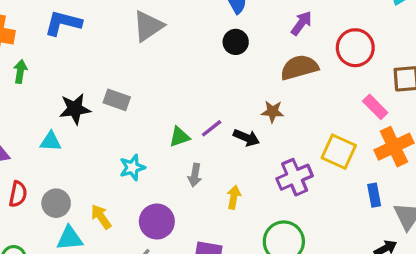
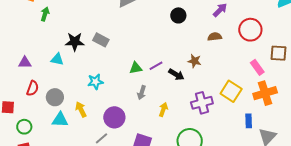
brown semicircle: (299, 67) -> (215, 37), size x0.6
cyan star: (132, 167) -> (95, 82), moved

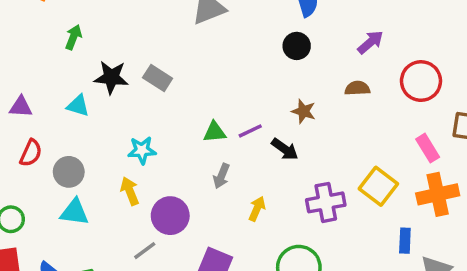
green arrow: (45, 14) -> (73, 37), moved
brown star: (195, 61) -> (304, 111), moved
yellow arrow: (81, 109) -> (130, 191), moved

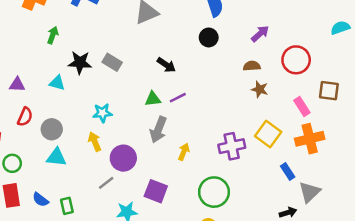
brown star: (304, 111) -> (260, 89), moved
black arrow: (285, 149) -> (166, 65), moved
gray arrow: (221, 176) -> (158, 130), size x1.5
blue rectangle: (405, 241) -> (288, 172), turned -35

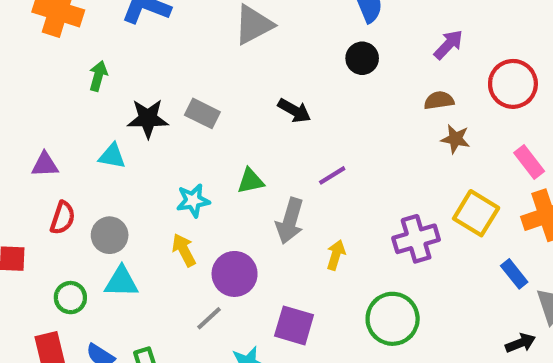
purple line: (178, 98) -> (332, 175), moved
green triangle: (153, 99) -> (251, 181), moved
green circle: (12, 163) -> (70, 298), moved

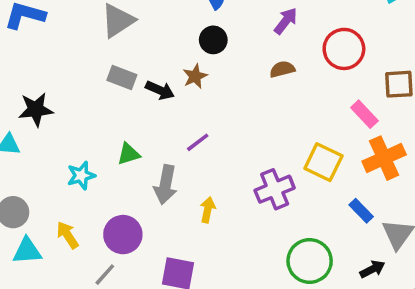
gray rectangle: (202, 113) -> (122, 77), moved
brown star: (455, 139) -> (195, 76), moved, turned -30
yellow arrow: (184, 250) -> (68, 235), moved
green circle: (393, 319) -> (310, 261), moved

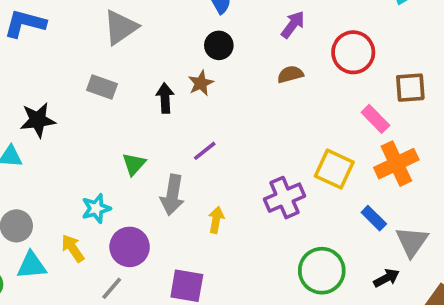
gray rectangle: (122, 77) -> (102, 87), moved
black arrow: (160, 90) -> (165, 98), turned -116
green triangle: (129, 154) -> (134, 164), turned -30
cyan star: (81, 176) -> (96, 208), moved

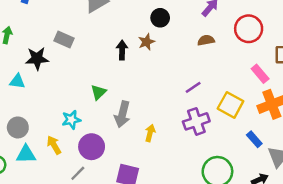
gray rectangle: (102, 87) -> (64, 40), moved
purple line: (205, 151) -> (193, 87), moved

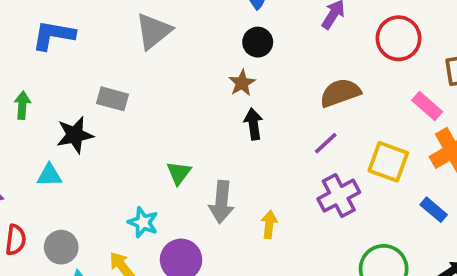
brown semicircle: (206, 40) -> (340, 93), moved, size x1.5
black arrow: (122, 50) -> (253, 124), moved
cyan star: (71, 120) -> (143, 222), turned -30

